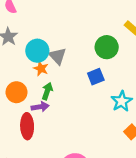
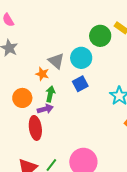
green circle: (107, 47) -> (100, 36), moved
cyan circle: (37, 51) -> (81, 58), moved
blue square: (96, 77) -> (80, 84), moved

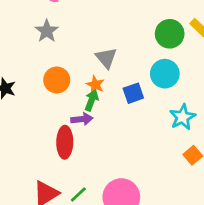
cyan circle: (81, 58) -> (165, 74), moved
orange star: (42, 74) -> (95, 85), moved
orange circle: (22, 98) -> (57, 80), moved

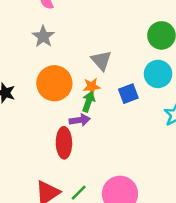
orange circle: (57, 80) -> (54, 83), size x1.4
orange star: (95, 85) -> (92, 87), turned -30

